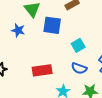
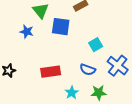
cyan square: (78, 45) -> (96, 45), moved

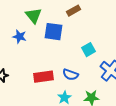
blue semicircle: (88, 70) -> (70, 75), moved

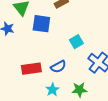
blue semicircle: (70, 75) -> (58, 67), turned -49

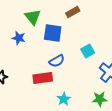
blue semicircle: (58, 67) -> (57, 61), moved
green star: (79, 90) -> (100, 99), moved

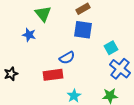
blue square: (53, 33) -> (83, 30), moved
cyan square: (88, 51) -> (111, 48), moved

